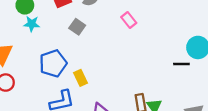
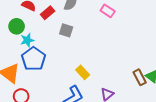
blue pentagon: (53, 63) -> (34, 59), moved

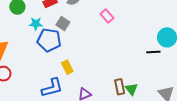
cyan star: (27, 40) -> (36, 24), moved
blue pentagon: (34, 59) -> (49, 40), moved, turned 30

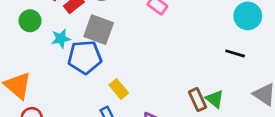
gray square: (63, 23) -> (99, 30), size x1.5
black line: (153, 52) -> (235, 53), moved, turned 32

